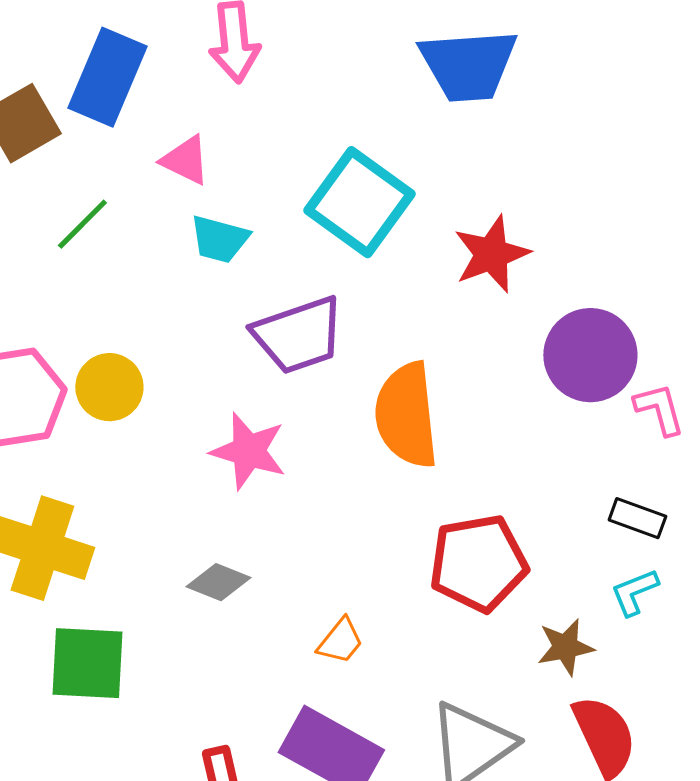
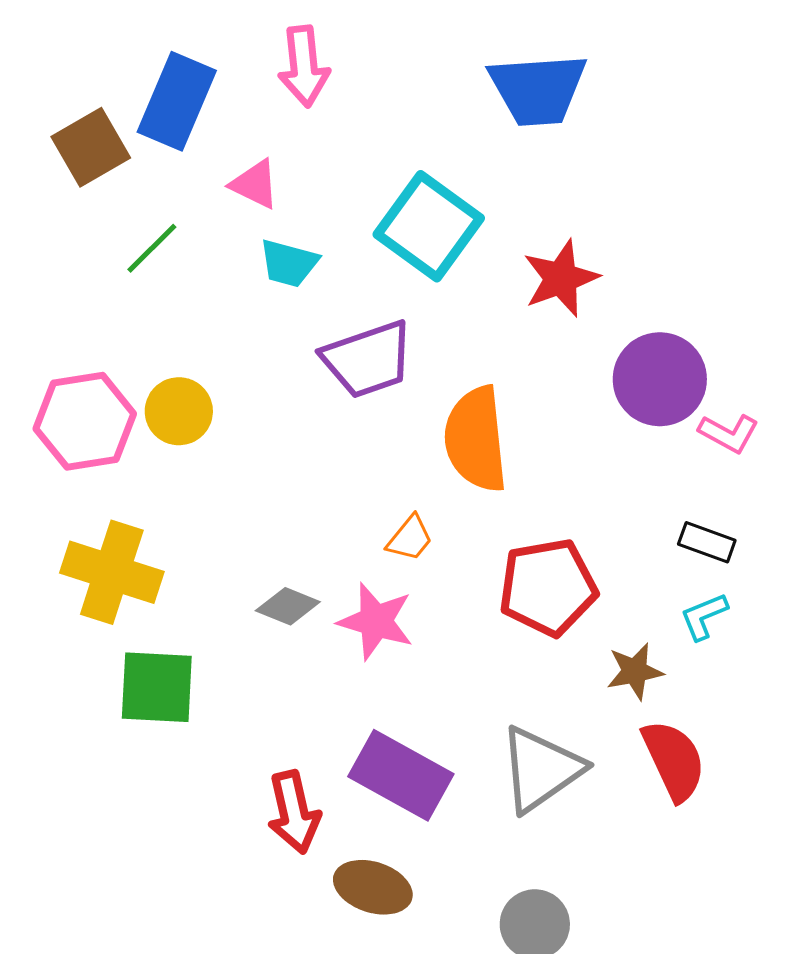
pink L-shape: (659, 409) -> (729, 433), turned 134
pink star: (248, 451) -> (376, 621), moved
orange trapezoid: (340, 641) -> (410, 538), moved

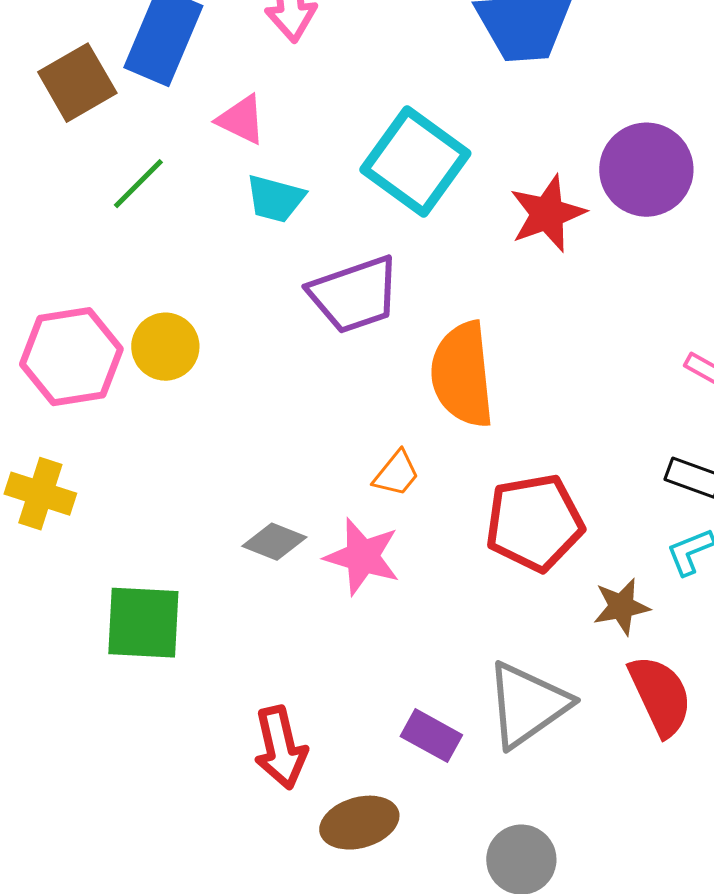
purple circle: (660, 379) -> (646, 170), moved
yellow cross: (112, 572) -> (40, 494), moved, size x0.7
purple rectangle: (401, 775) -> (431, 736), moved, size x0.6
brown ellipse: (373, 887) -> (359, 823), turned -34

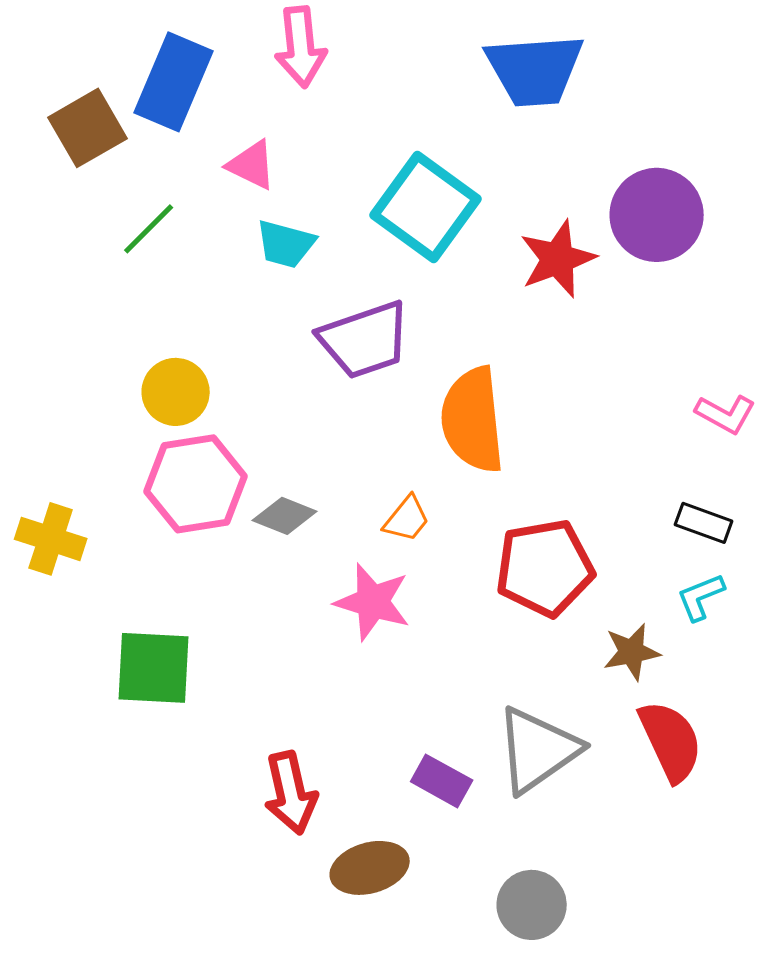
pink hexagon: (71, 357) -> (196, 484), moved
gray diamond: (274, 542) -> (285, 516), moved

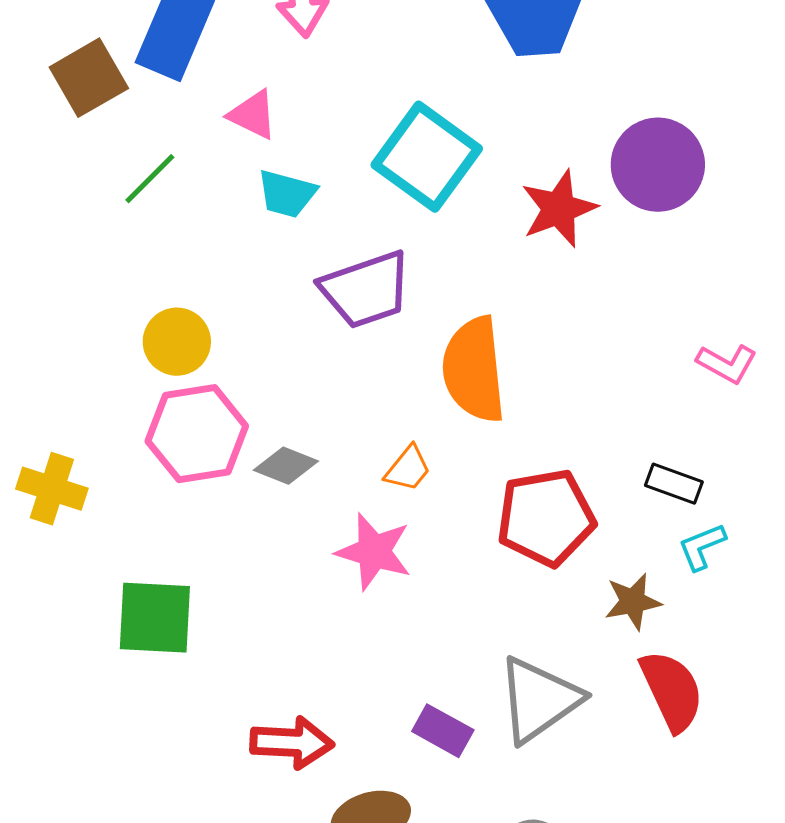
black rectangle: (704, 523) -> (674, 484), moved
red arrow: (291, 793) -> (292, 743), turned -74

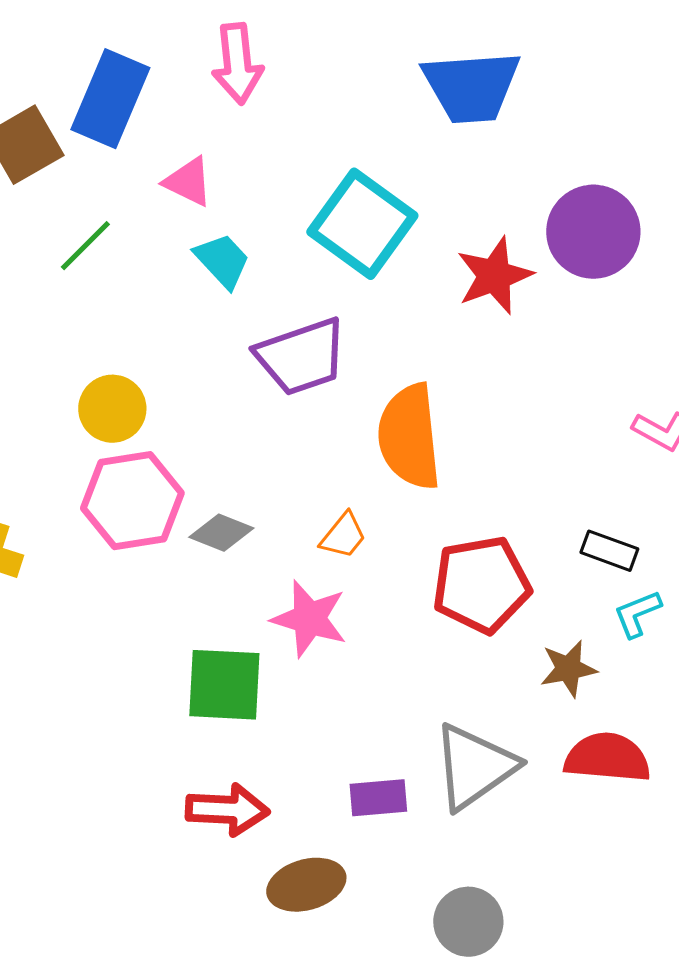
cyan trapezoid: (287, 194) -> (222, 261), turned -148
green square: (155, 618) -> (224, 685), moved
red semicircle: (672, 691) -> (607, 758), turned -60
purple rectangle: (443, 731) -> (378, 798), turned -34

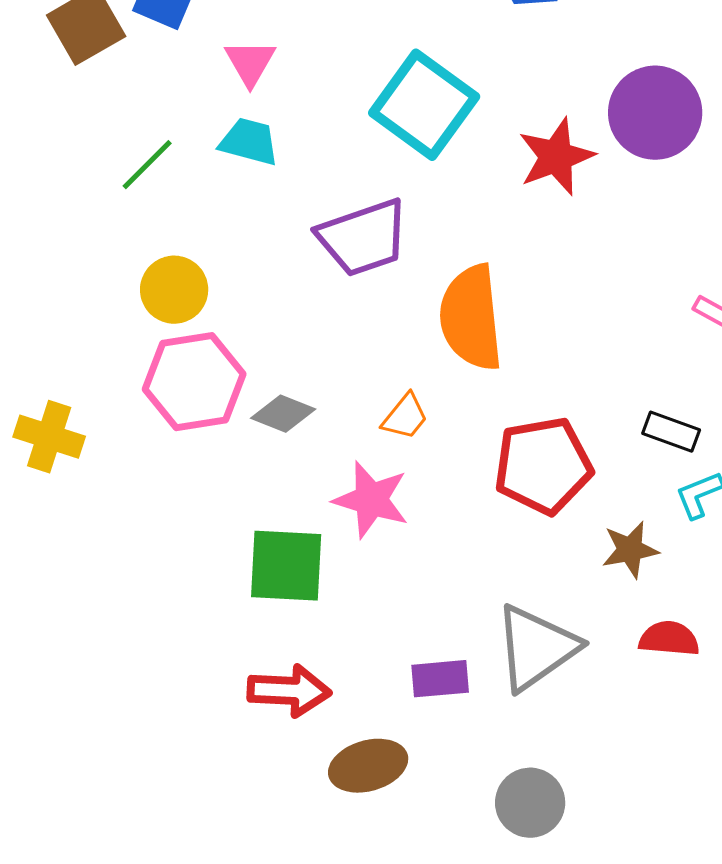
pink triangle: (188, 182) -> (250, 63), turned 34
green line: (85, 246) -> (147, 165), moved
cyan trapezoid: (222, 261) -> (249, 142), moved, turned -32
red semicircle: (607, 758) -> (669, 639), size x0.7

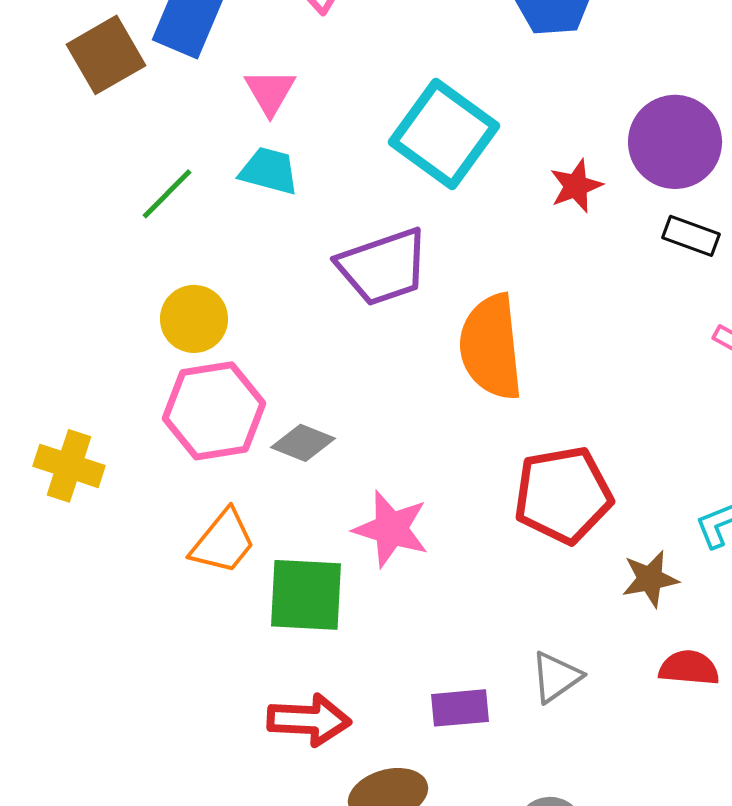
red star: (556, 157) -> (576, 186), size x0.7
orange trapezoid: (405, 417) -> (223, 542), moved, size x1.4
black rectangle: (671, 432) -> (691, 236), moved
gray triangle: (536, 648) -> (556, 677), size x0.6

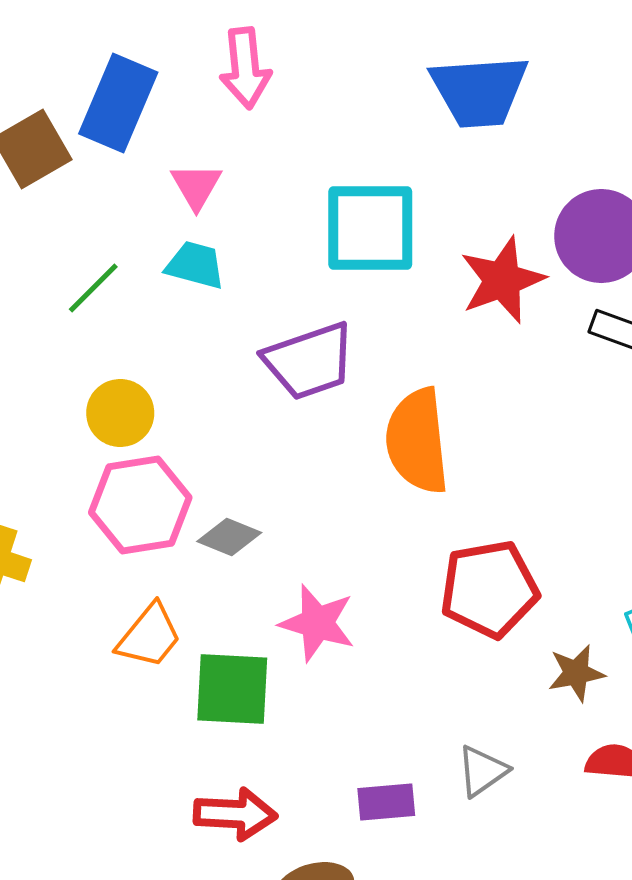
cyan square: (444, 134) -> (370, 228), turned -36
red star: (576, 186) -> (502, 280), size x1.6

